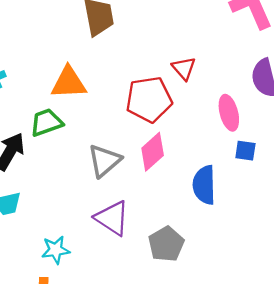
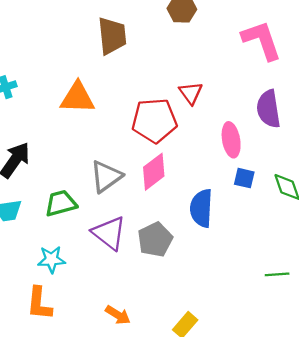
green trapezoid: (46, 122) -> (61, 203), moved
gray pentagon: (166, 244) -> (155, 240), moved

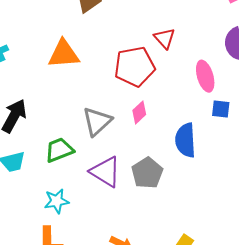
pink diamond: (154, 172) -> (139, 112), size x0.7

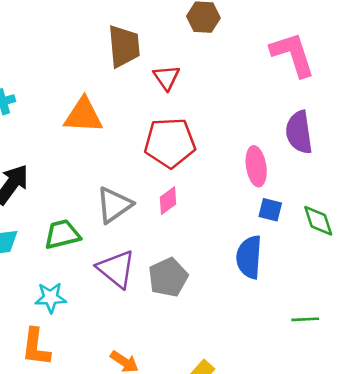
red triangle: (164, 38) -> (166, 77), moved
blue semicircle: (185, 140) -> (249, 257), moved

